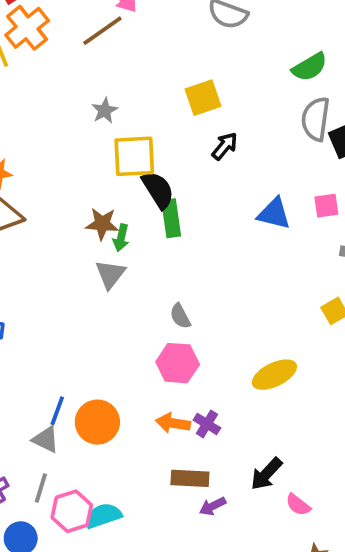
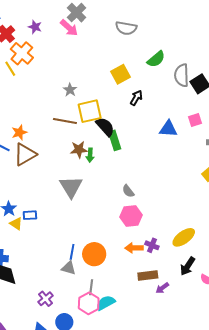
brown line: (102, 31) -> (65, 121), moved, turned 55
green semicircle: (310, 67) -> (156, 59), moved
gray triangle: (110, 274) -> (71, 187), moved, size x1.4
yellow ellipse: (274, 375) -> (184, 237), moved
gray line: (41, 488) -> (91, 287), moved

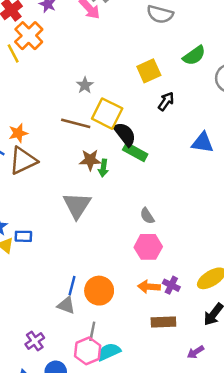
yellow square: (90, 111) -> (107, 114), turned 35
green rectangle: (115, 140) -> (135, 152), turned -48
purple arrow: (162, 288) -> (196, 352), moved

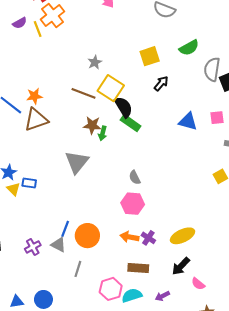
purple cross: (35, 341) -> (33, 247), moved
pink hexagon: (88, 351) -> (111, 289), moved
cyan semicircle: (109, 352) -> (132, 295), moved

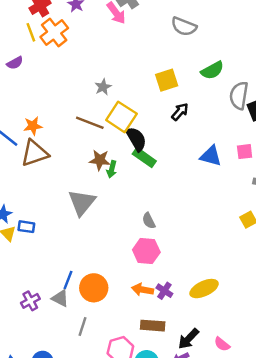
purple semicircle: (20, 23) -> (15, 63), moved
yellow line: (38, 29) -> (31, 32), moved
black arrow: (181, 266) -> (189, 339), moved

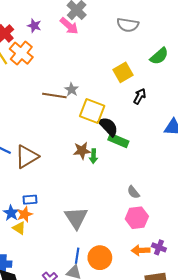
brown line: (90, 123) -> (54, 96), moved
orange star: (33, 126) -> (25, 214), moved
gray triangle: (82, 202) -> (76, 218), moved
blue rectangle: (26, 227) -> (30, 200), moved

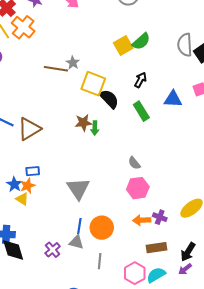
green semicircle: (159, 56) -> (141, 41), moved
black arrow: (140, 96) -> (140, 80), moved
green rectangle: (118, 141) -> (141, 111), moved, turned 36

